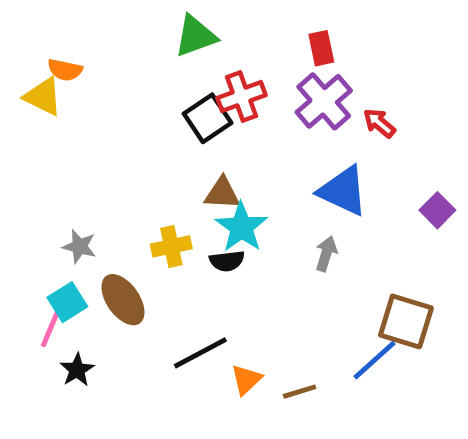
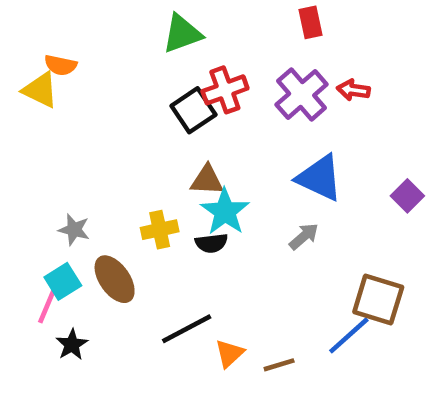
red rectangle: (321, 48) -> (311, 22), moved
red arrow: (379, 123) -> (353, 90), moved, turned -32
gray arrow: (326, 254) -> (304, 236), turned 32

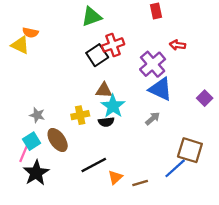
purple cross: (302, 94) -> (153, 64), moved
black star: (72, 344) -> (36, 173), size x1.6

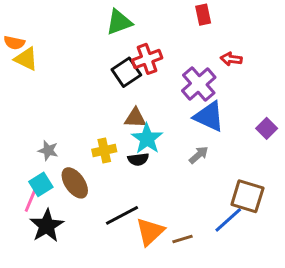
orange semicircle: (30, 33) -> (14, 43), moved
orange triangle: (115, 177) -> (150, 232), size x1.5

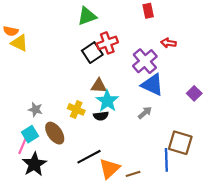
yellow cross: (104, 150) -> (76, 109), turned 35
blue line: (228, 220) -> (166, 160), turned -50

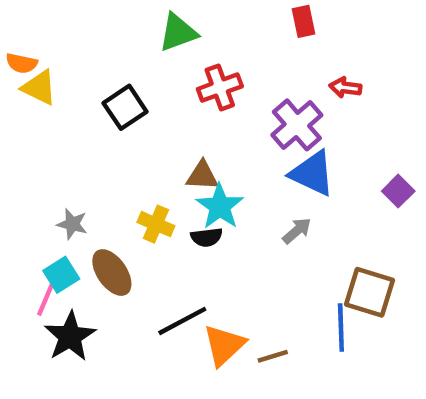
black square: (92, 53) -> (125, 107), moved

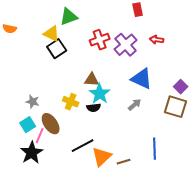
green triangle: (178, 32) -> (69, 17), moved
yellow triangle: (39, 88) -> (52, 34), moved
purple cross: (297, 125) -> (126, 45), moved
brown square: (370, 292) -> (176, 107), moved
pink line: (46, 299) -> (40, 136), moved

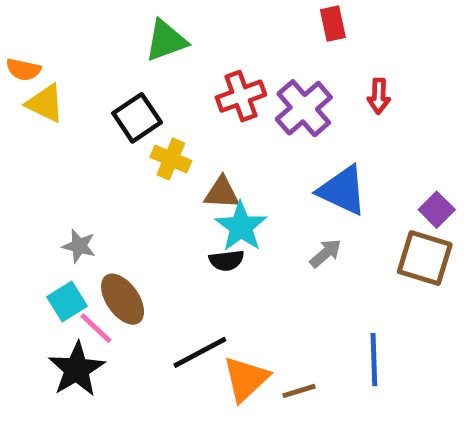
yellow triangle: (52, 34) -> (45, 103), moved
red arrow: (157, 40) -> (379, 96), turned -96
yellow cross: (71, 102) -> (171, 159), moved
pink line: (40, 136) -> (96, 328), turned -70

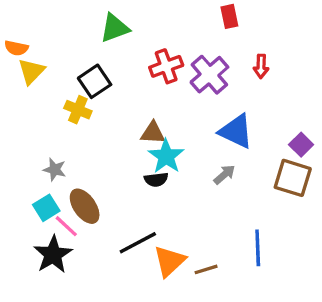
yellow triangle: (45, 103) -> (31, 71), turned 48
yellow cross: (171, 159) -> (78, 110), moved

